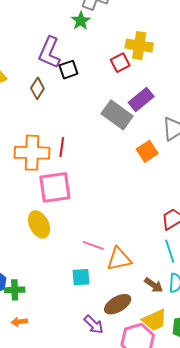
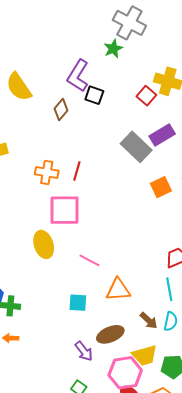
red square: (120, 63) -> (146, 96), turned -30
black square: (68, 70) -> (94, 95), turned 30
orange cross: (32, 153) -> (47, 172), size x0.7
pink line: (93, 245) -> (89, 260), moved

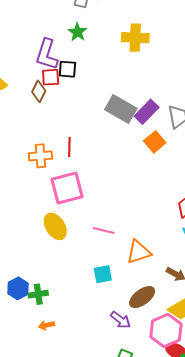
green star: (113, 49) -> (77, 32), moved
red square: (146, 96) -> (51, 77), moved, turned -30
purple rectangle: (162, 135) -> (147, 112), moved

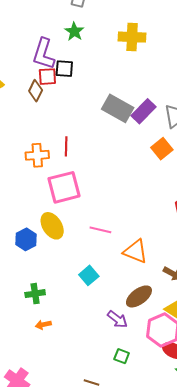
orange square: (155, 142) -> (162, 149), moved
orange triangle: (139, 252) -> (135, 251), turned 40
cyan square: (103, 274) -> (89, 275), moved, turned -30
blue hexagon: (18, 288) -> (26, 239), moved

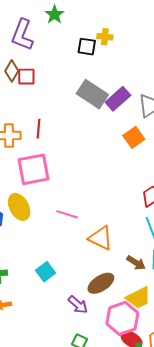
yellow cross: (132, 37) -> (105, 37), moved, size x0.6
black square: (64, 69) -> (87, 47), moved
red square: (47, 77) -> (26, 77), moved
cyan square: (89, 275) -> (46, 272), moved

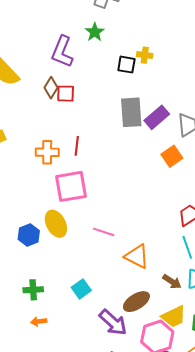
gray rectangle: (92, 94) -> (131, 112), turned 52
purple arrow: (78, 305) -> (113, 322), size x1.4

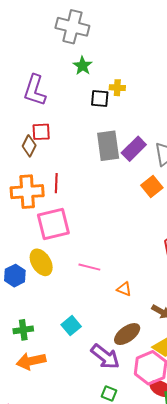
green star: (95, 32) -> (83, 66), moved
brown diamond: (51, 88) -> (29, 146), moved
orange cross: (47, 152) -> (27, 192), size x1.4
orange triangle: (137, 256) -> (124, 289), size x0.6
orange arrow: (39, 321) -> (31, 361), size x1.8

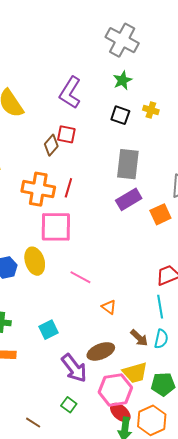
black square: (100, 98) -> (120, 115), moved
purple rectangle: (134, 149) -> (129, 199), moved

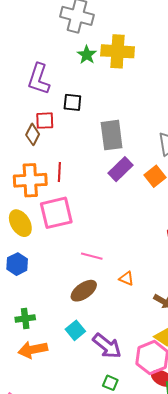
yellow cross: (151, 110) -> (118, 51), moved, size x2.0
black square: (120, 115) -> (72, 102), moved
yellow ellipse: (35, 261) -> (20, 223), moved
cyan square: (49, 330) -> (75, 330), moved
brown ellipse: (101, 351) -> (84, 291), moved

